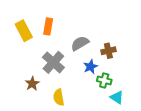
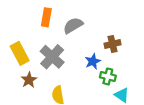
yellow rectangle: (24, 31) -> (20, 53), moved
gray semicircle: (80, 43) -> (73, 25), moved

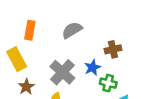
orange rectangle: (46, 17) -> (30, 30), moved
gray cross: (52, 57) -> (62, 72), moved

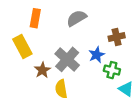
brown star: (26, 87) -> (42, 70), moved

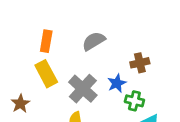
yellow rectangle: (22, 46) -> (46, 74), moved
brown star: (42, 70) -> (20, 104), moved

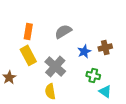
brown cross: (140, 63) -> (105, 47), moved
blue star: (117, 83) -> (84, 51), moved

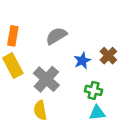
brown cross: (105, 47) -> (108, 56), turned -32
cyan triangle: (105, 91) -> (97, 113), moved, turned -40

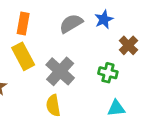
blue star: (82, 61) -> (104, 19), moved
green cross: (94, 90) -> (108, 73), moved

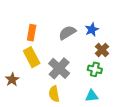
brown cross: (128, 45) -> (102, 50), moved
cyan triangle: (116, 108) -> (92, 96), moved

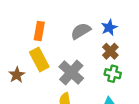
brown cross: (102, 50) -> (110, 51), moved
brown star: (12, 80) -> (17, 75), moved

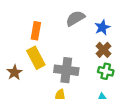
gray semicircle: (81, 31) -> (75, 18), moved
gray cross: (71, 73) -> (66, 70), turned -35

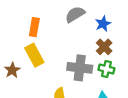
gray cross: (66, 70) -> (80, 68), moved

